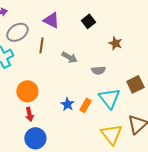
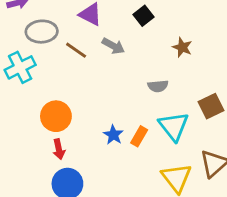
gray ellipse: (17, 32) -> (42, 32), turned 30
brown line: (41, 45) -> (76, 50), turned -63
gray arrow: (69, 57) -> (113, 46), moved

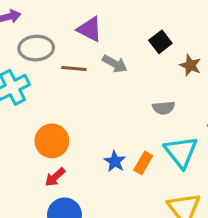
black square: (144, 16) -> (160, 42), moved
brown line: (76, 50) -> (74, 69), turned -30
red arrow: (59, 149) -> (55, 177), turned 60

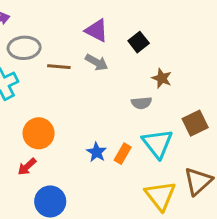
purple triangle: (90, 29) -> (97, 30), moved
brown star: (190, 65) -> (162, 78), moved
red arrow: (55, 177) -> (27, 167), moved

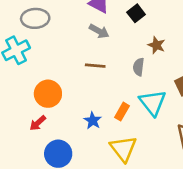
brown line: (59, 67) -> (95, 66), moved
gray semicircle: (141, 103) -> (139, 67), turned 102
blue star: (97, 152) -> (93, 121), moved
yellow triangle: (160, 196) -> (123, 149), moved

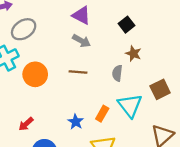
black square: (136, 13) -> (126, 25), moved
gray ellipse: (35, 18) -> (24, 29), turned -30
orange circle: (48, 94) -> (35, 74), moved

